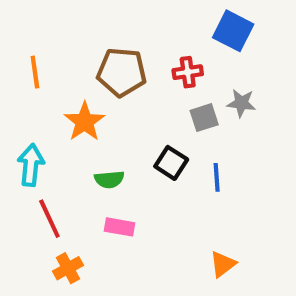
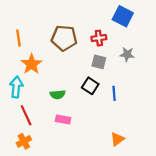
gray square: (204, 118) -> (99, 62), moved, turned 32
orange star: (84, 122) -> (32, 64), moved
orange cross: (68, 268) -> (24, 141), moved

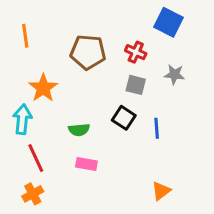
orange line: (18, 38) -> (25, 36), moved
red cross: (99, 38) -> (136, 52), turned 32

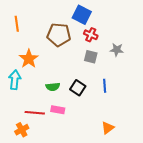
blue square: (169, 22) -> (82, 15), moved
black square: (124, 118) -> (78, 88), moved
red line: (36, 158) -> (35, 113), moved, turned -60

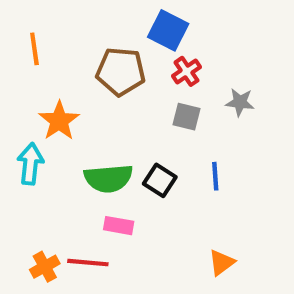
red cross: (91, 35) -> (187, 71), turned 32
green semicircle: (53, 87) -> (108, 178), size x1.6
red line: (35, 113) -> (88, 263), moved

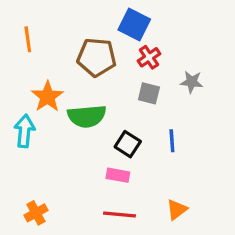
green semicircle: (108, 178) -> (87, 116), moved
pink rectangle: (119, 226) -> (118, 175), moved
red line: (88, 263) -> (120, 215), moved

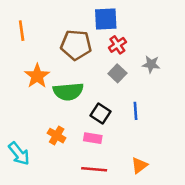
blue square: (134, 25) -> (106, 19), turned -30
gray square: (149, 93) -> (117, 73), turned 30
cyan arrow: (25, 131) -> (19, 154), moved, turned 135
orange cross: (36, 213) -> (57, 136), moved, turned -30

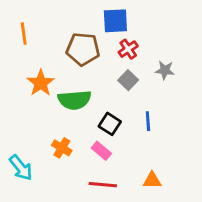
pink rectangle: (93, 138) -> (101, 151), turned 30
orange triangle: (139, 165) -> (152, 180), turned 36

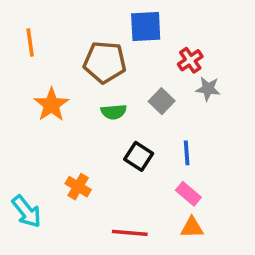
red cross: (128, 49) -> (190, 60), moved
green semicircle: (75, 100) -> (114, 112), moved, size x0.6
pink rectangle: (101, 151) -> (188, 194), moved

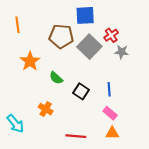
gray square: (162, 101) -> (89, 47), moved, size x1.6
green semicircle: (114, 112) -> (56, 78), moved, turned 48

